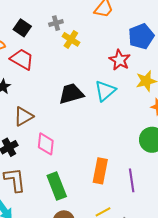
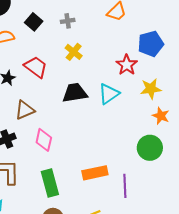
yellow cross: (71, 39) -> (74, 52), moved
red trapezoid: (22, 59) -> (36, 67), moved
orange rectangle: (100, 171) -> (95, 173), turned 60

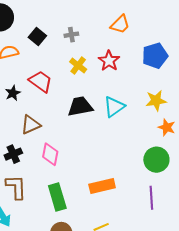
red star: (127, 65) -> (109, 61), moved
purple line: (125, 186) -> (151, 198), moved

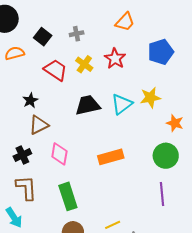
red trapezoid: (41, 81) -> (56, 70), moved
black star: (13, 93) -> (30, 100), moved
yellow star: (156, 101) -> (150, 98), moved
orange rectangle: (102, 186) -> (111, 157), moved

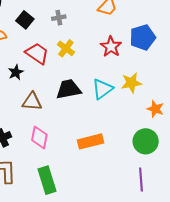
red star: (115, 58) -> (111, 47), moved
black star: (30, 100) -> (16, 72), moved
brown triangle: (39, 125) -> (32, 102), moved, turned 30

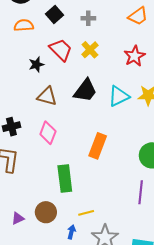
black trapezoid: (69, 89) -> (85, 91), turned 128
orange rectangle: (91, 141) -> (98, 146), turned -65
green rectangle: (47, 180) -> (65, 179), moved

